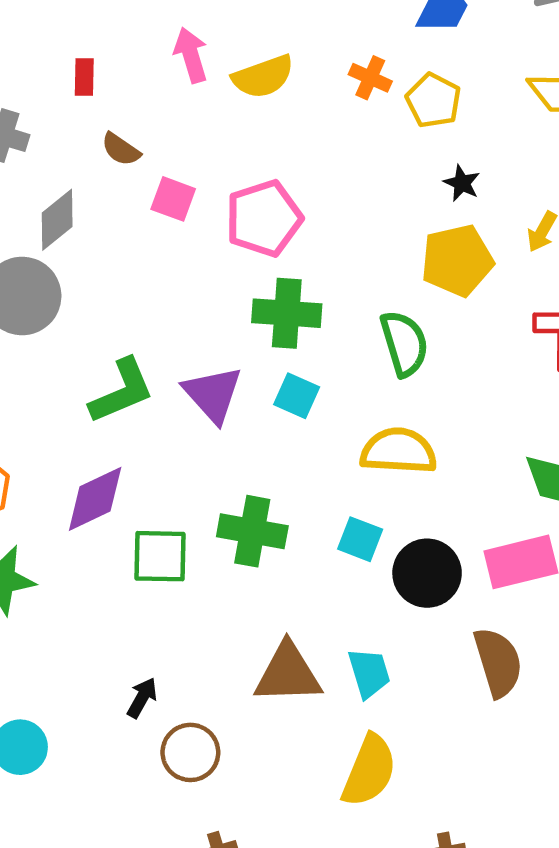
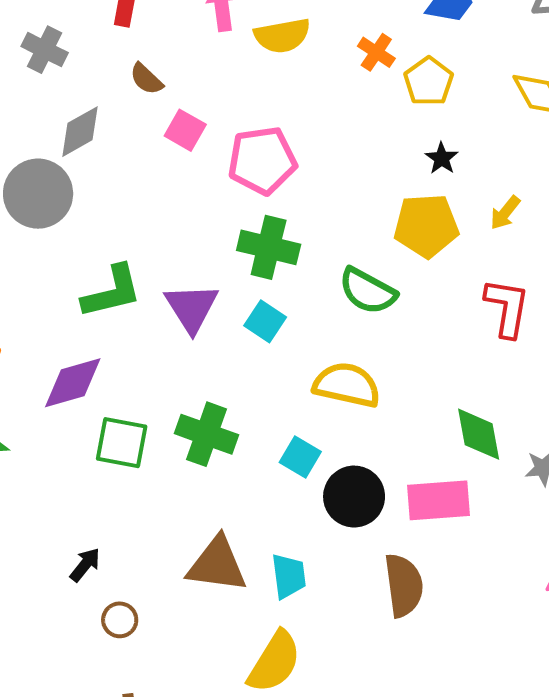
green semicircle: (404, 343) -> (368, 291), turned 126
brown circle: (190, 752) -> (120, 620), size x0.7

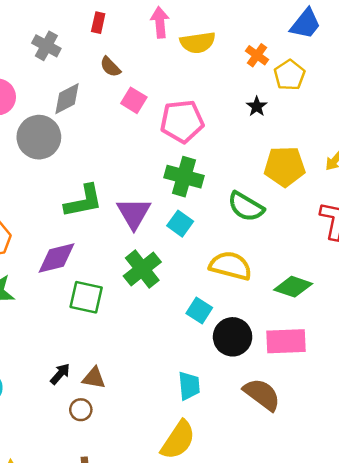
black star: (442, 158) -> (257, 106), moved
green cross: (206, 434) -> (142, 269), moved, turned 30
green diamond: (479, 434) -> (293, 287), moved, turned -63
brown triangle: (217, 565) -> (94, 378), moved, size x0.6
brown semicircle: (404, 585) -> (262, 394), turned -48

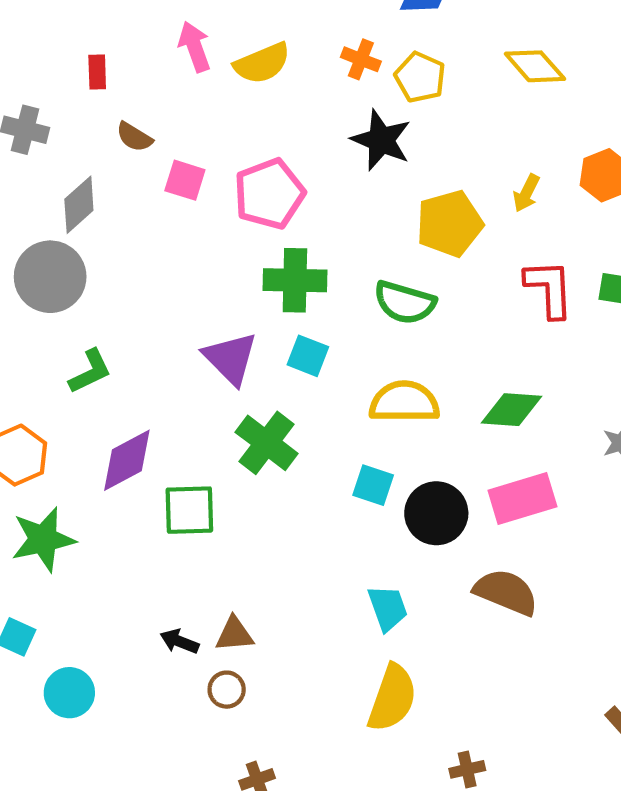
black star: (257, 106) -> (381, 140), size x1.8
green L-shape: (84, 201) -> (90, 371), moved, size x0.7
black arrow: (60, 374) -> (179, 641), turned -95

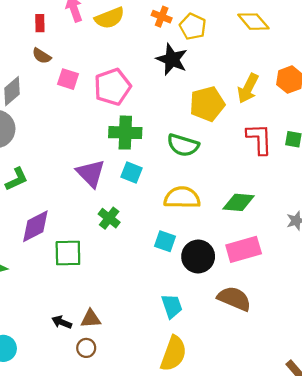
red rectangle: (97, 72) -> (40, 23), moved
yellow arrow: (526, 193) -> (248, 88), size x1.5
green cross: (267, 443) -> (109, 218), size x0.7

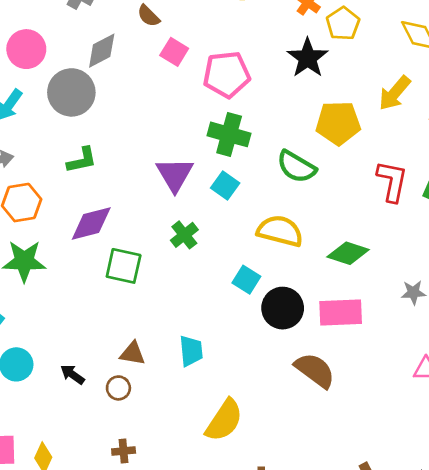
yellow arrow: (248, 88) -> (395, 93), moved
cyan trapezoid: (172, 306) -> (191, 351), moved
black arrow: (62, 322) -> (72, 374), moved

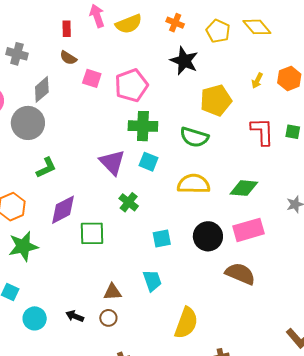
yellow pentagon: (343, 24) -> (218, 31), moved
yellow arrow: (395, 93) -> (257, 81), moved, size x0.6
cyan square: (246, 280) -> (162, 239), moved, turned -30

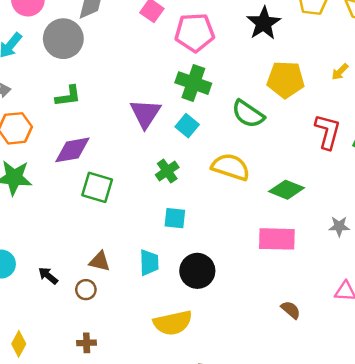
green cross: (129, 202) -> (167, 171), moved
black circle: (208, 236) -> (197, 271), moved
brown semicircle: (240, 274) -> (291, 310), moved, size x0.6
yellow semicircle: (186, 323) -> (173, 323), turned 40

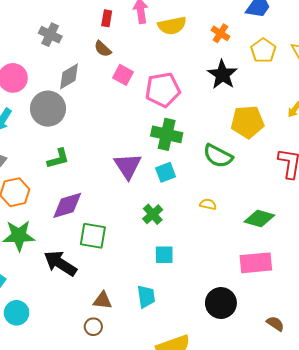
cyan square: (187, 126) -> (166, 172), turned 36
yellow semicircle: (231, 167) -> (208, 204), size x0.5
black circle: (197, 271) -> (221, 303), moved
black arrow: (48, 276) -> (60, 263), moved, size x1.8

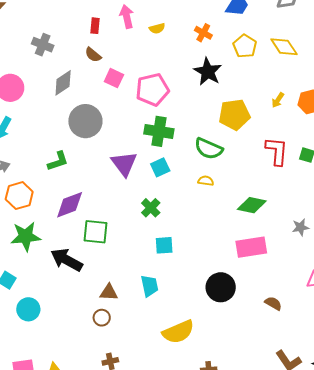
yellow semicircle: (172, 26) -> (157, 28), size x0.6
gray circle: (48, 109) -> (85, 121), moved
yellow semicircle: (208, 204) -> (206, 181), moved

